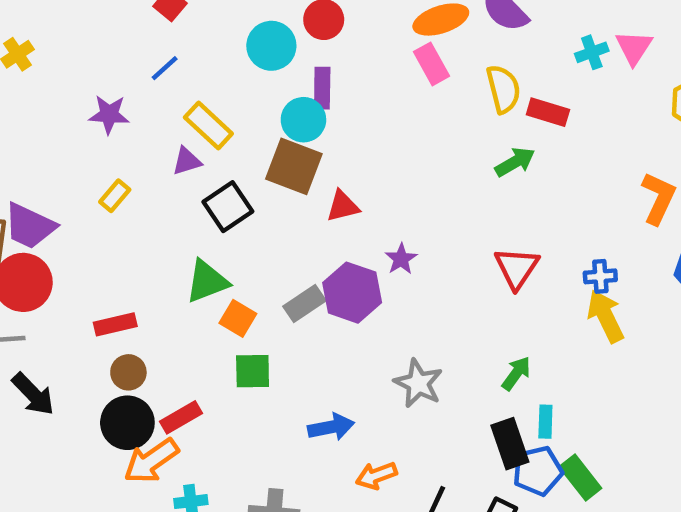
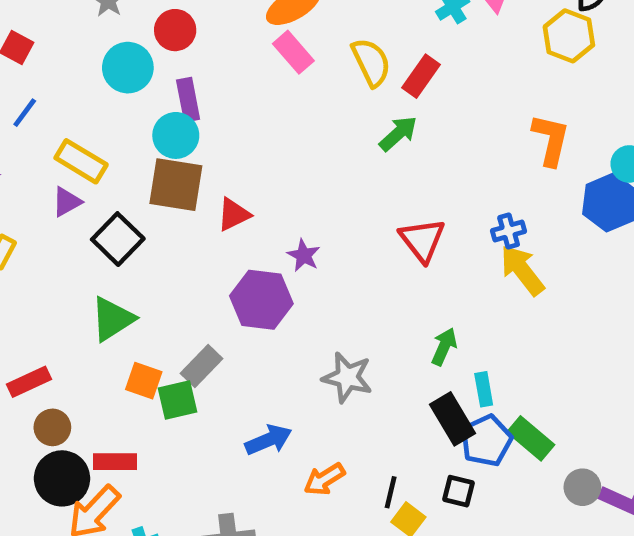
red rectangle: (548, 112) -> (421, 76), turned -60
gray rectangle: (304, 304) -> (202, 366), moved
orange square: (238, 318) -> (144, 381), moved
red rectangle: (181, 417) -> (115, 462), turned 42

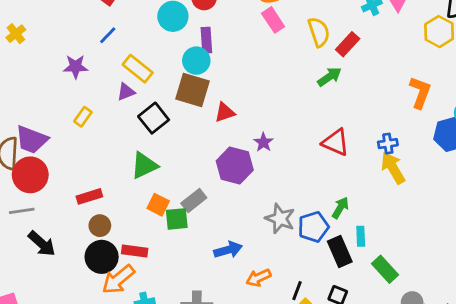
red triangle: (422, 240) -> (336, 142), turned -36
blue pentagon: (486, 441) -> (313, 227), moved

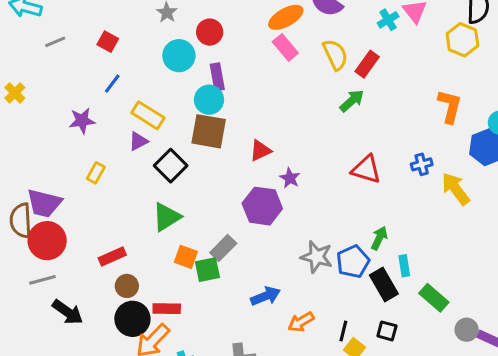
red triangle: (225, 112) -> (260, 151), moved
yellow arrow: (393, 168) -> (456, 189), moved

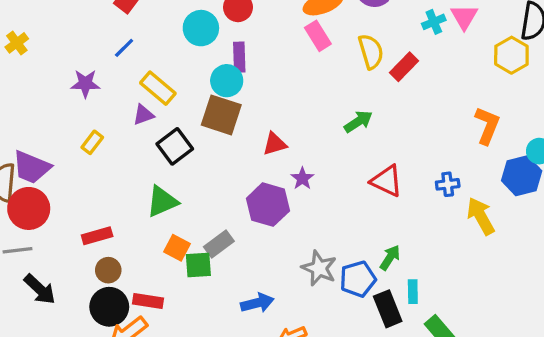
green arrow: (352, 101) -> (358, 121), moved

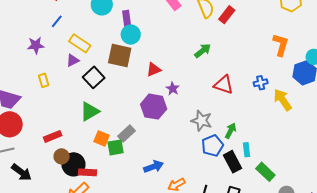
cyan circle: (227, 81) -> (131, 35), moved
yellow rectangle: (92, 142) -> (44, 80), turned -48
gray star: (319, 268) -> (202, 121), moved
black circle: (109, 307) -> (73, 164), moved

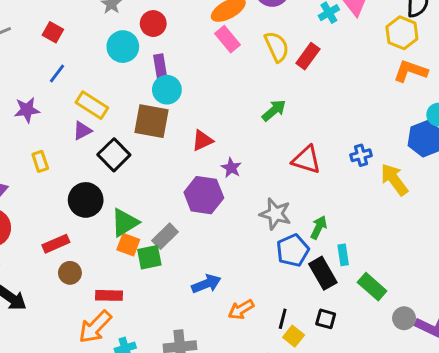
orange L-shape: (281, 45) -> (410, 71), moved, turned -85
green triangle: (90, 111) -> (125, 223), moved
black circle: (73, 164) -> (86, 200), moved

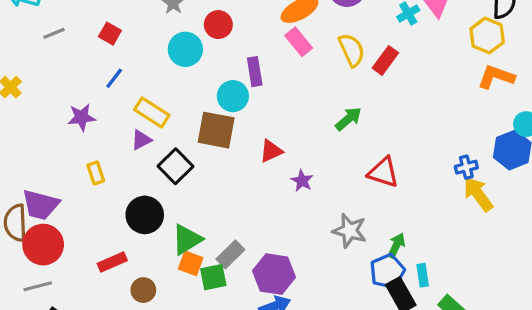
purple rectangle: (160, 68) -> (255, 72), moved
blue cross: (361, 155) -> (466, 167), moved
purple hexagon: (204, 195) -> (274, 274), moved
blue pentagon: (293, 250) -> (387, 271), moved
brown circle: (70, 273) -> (143, 290), moved

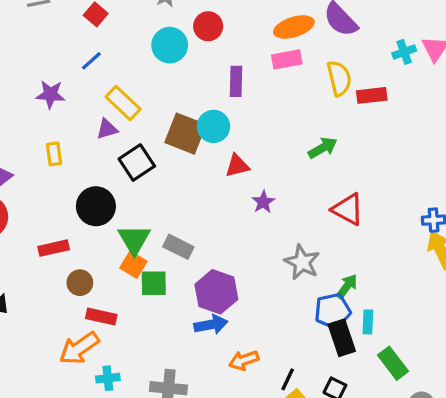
pink rectangle: (299, 42) -> (287, 59), turned -72
red rectangle: (385, 60) -> (372, 95), turned 36
cyan circle: (233, 96) -> (213, 126), moved
green triangle: (187, 239) -> (134, 240), turned -40
gray rectangle: (230, 254) -> (178, 247), moved, turned 60

